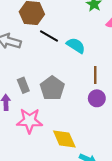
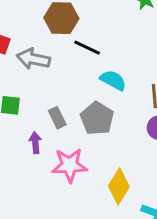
cyan semicircle: (76, 45) -> (113, 80), moved
yellow diamond: (64, 139) -> (119, 186), turned 60

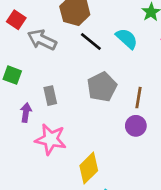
cyan semicircle: (113, 80) -> (127, 39), moved
gray pentagon: (97, 118) -> (102, 87), moved

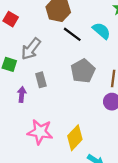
gray arrow: (42, 40) -> (31, 49), moved, turned -75
pink star: (51, 139) -> (40, 132), moved

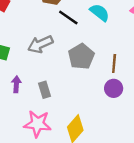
gray arrow: (31, 49) -> (40, 44), moved, turned 30
gray rectangle: (41, 80) -> (44, 90), moved

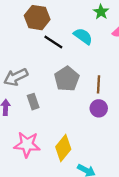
gray arrow: (40, 44) -> (16, 77), moved
gray rectangle: (44, 90) -> (33, 102), moved

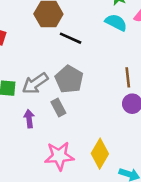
cyan semicircle: (83, 36) -> (116, 22), moved
gray pentagon: (67, 79) -> (69, 79), moved

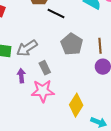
gray pentagon: (69, 79) -> (72, 44), moved
pink star: (59, 156) -> (43, 91), moved

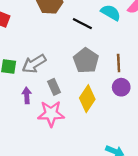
black line: (56, 13) -> (82, 24), moved
yellow diamond: (76, 105) -> (87, 99), moved

